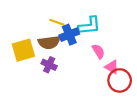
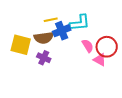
yellow line: (57, 22) -> (51, 20), turned -32
yellow square: (23, 50) -> (21, 45), turned 30
red circle: (120, 80) -> (107, 47), moved

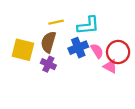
blue cross: (62, 31) -> (78, 48), moved
brown semicircle: (44, 38) -> (48, 42), turned 114

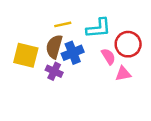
blue cross: (78, 48) -> (73, 53), moved
red circle: (118, 52) -> (128, 44), moved
pink triangle: (110, 66) -> (123, 74), turned -40

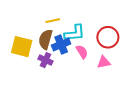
cyan L-shape: (99, 28) -> (75, 33), moved
pink semicircle: (108, 56) -> (82, 52), moved

